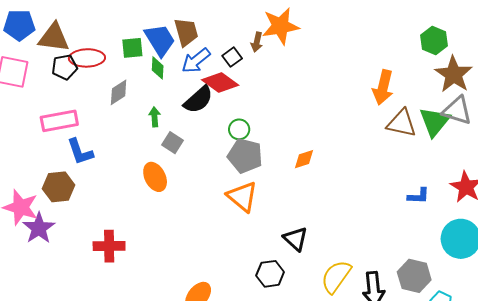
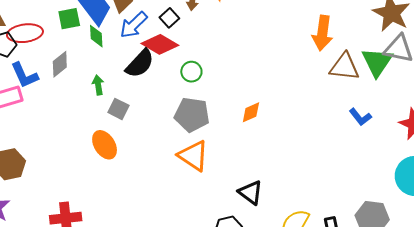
green circle: (239, 129) -> (191, 72), moved
blue L-shape: (80, 152) -> (24, 75), moved
blue L-shape: (418, 196) -> (360, 117), moved, turned 55

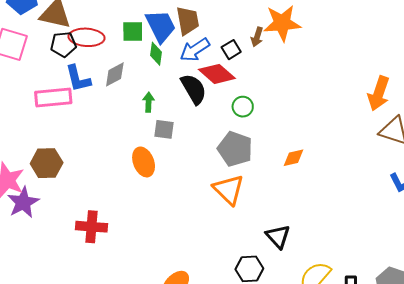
black semicircle: (140, 64) -> (194, 89), turned -84
gray square: (118, 109) -> (164, 129), turned -30

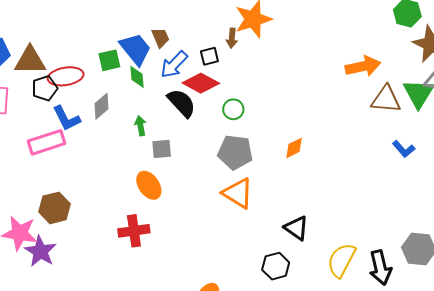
brown trapezoid: (188, 21) -> (161, 38), size x0.7
black square: (231, 50) -> (209, 56), turned 30
orange arrow: (379, 93) -> (363, 66), turned -108
red cross: (92, 227) -> (134, 231), moved

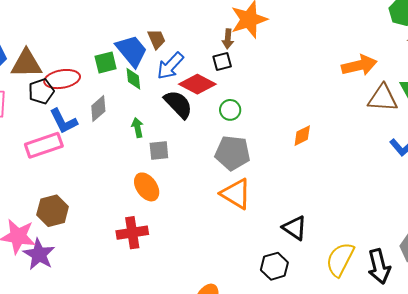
black square: (209, 56) -> (222, 61), moved
orange diamond: (294, 148) -> (302, 136), moved

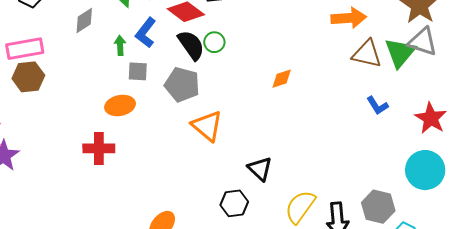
black semicircle: (178, 104) -> (191, 45), moved
blue L-shape: (63, 121) -> (146, 33), moved, turned 56
gray pentagon: (233, 153) -> (182, 85), moved
orange ellipse: (147, 187) -> (120, 105), turned -76
brown hexagon: (53, 211) -> (28, 77), moved

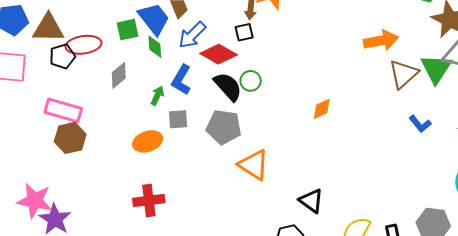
green arrow: (120, 45) -> (157, 96), turned 36
pink rectangle: (25, 49) -> (63, 110), turned 33
brown triangle: (367, 54) -> (403, 74), turned -48
orange ellipse: (120, 105) -> (148, 141), moved

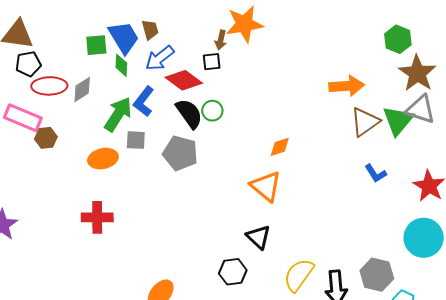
red ellipse: (84, 45) -> (49, 86), moved
green arrow: (157, 96) -> (118, 114), size x1.8
brown hexagon: (70, 138) -> (46, 138), moved, size x0.7
orange triangle: (254, 165) -> (266, 186), moved

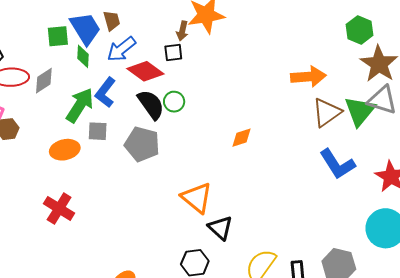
blue L-shape: (376, 173) -> (337, 164), size x1.6
orange triangle: (266, 186) -> (197, 198), moved
red cross: (97, 217) -> (59, 208), turned 32

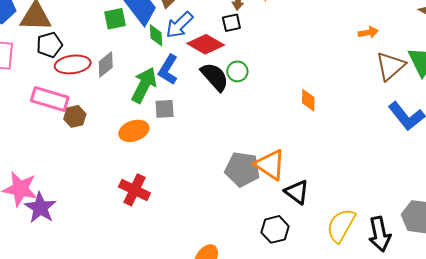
green diamond: (83, 56) -> (156, 35), moved
orange arrow: (308, 77) -> (368, 32), size x0.6
orange diamond: (241, 138) -> (308, 100), turned -65
gray pentagon: (142, 144) -> (242, 169), moved

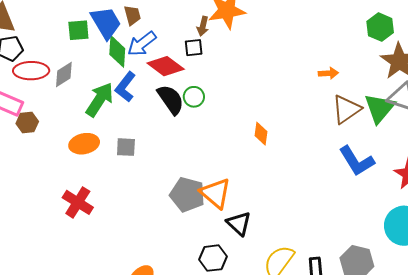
green diamond: (156, 35) -> (117, 51), size x1.4
gray square: (165, 109) -> (126, 147), moved

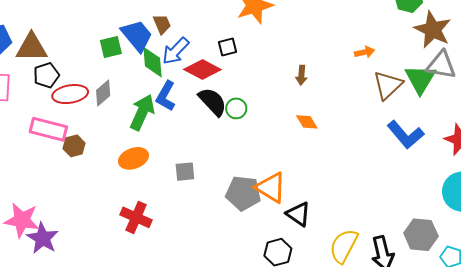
brown arrow: (203, 26) -> (301, 75), moved
green circle: (194, 97) -> (236, 108), moved
orange diamond: (261, 134) -> (307, 122), turned -30
gray square: (126, 147) -> (185, 172), moved

